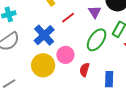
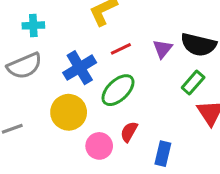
green ellipse: (97, 40) -> (118, 90), moved
pink circle: (65, 55) -> (99, 146), moved

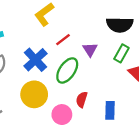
purple triangle: (163, 49) -> (90, 50), moved

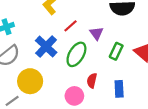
green rectangle: (121, 53) -> (116, 51), moved
yellow circle: (34, 94) -> (30, 81), moved

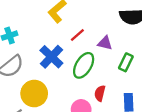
purple triangle: (96, 33) -> (105, 43), turned -40

